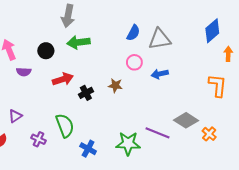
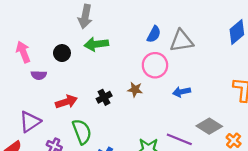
pink circle: (134, 62) -> (155, 65), size x1.5
blue arrow: (160, 74) -> (182, 92), moved
red arrow: (63, 79) -> (66, 102), moved
purple triangle: (15, 116) -> (30, 122), size x1.5

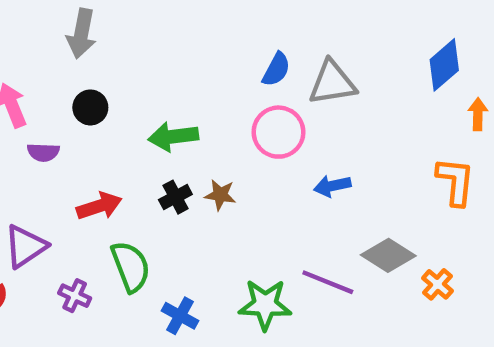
gray arrow: (85, 17) -> (81, 34), moved
green arrow: (96, 44) -> (173, 137), moved
brown star: (135, 90) -> (220, 195), moved

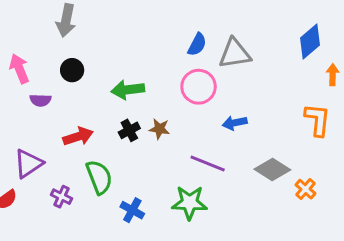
purple line: (328, 282) -> (208, 163), moved

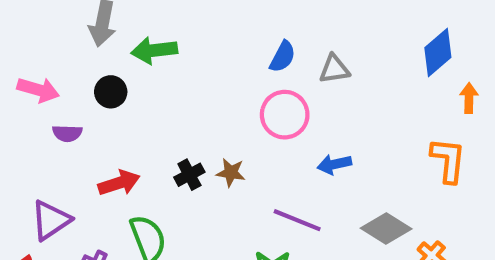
gray triangle: (235, 54) -> (334, 69), size x0.7
pink arrow: (19, 69) -> (38, 90), turned 128
green arrow: (128, 90) -> (154, 50), moved

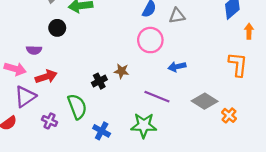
pink arrow: (38, 90) -> (15, 69), moved
black cross: (189, 175) -> (99, 81), moved
red arrow: (119, 183) -> (46, 77), moved

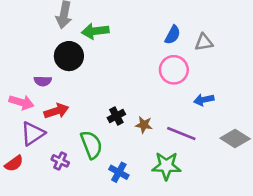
black circle: (57, 28) -> (69, 56), size x1.5
brown star: (122, 71) -> (144, 125), moved

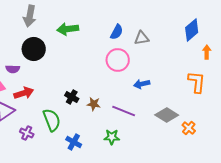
green arrow: (95, 31) -> (68, 29), moved
black cross: (116, 116) -> (72, 97), turned -32
green star: (166, 166) -> (112, 137), size x0.7

